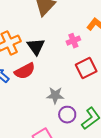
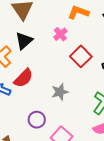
black triangle: (36, 47) -> (24, 41), moved, turned 42
purple circle: (67, 115) -> (37, 120), moved

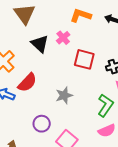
black triangle: (24, 41) -> (40, 44), moved, turned -36
red square: (81, 56) -> (84, 59), turned -30

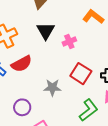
pink cross: (63, 38) -> (69, 42), moved
red square: (84, 59) -> (81, 74), moved

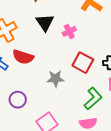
red semicircle: (22, 64) -> (23, 57), turned 50
purple circle: (22, 107) -> (18, 100), moved

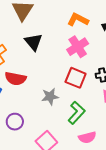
pink cross: (69, 31) -> (78, 47), moved, size x1.5
green L-shape: (93, 99) -> (77, 113), moved

